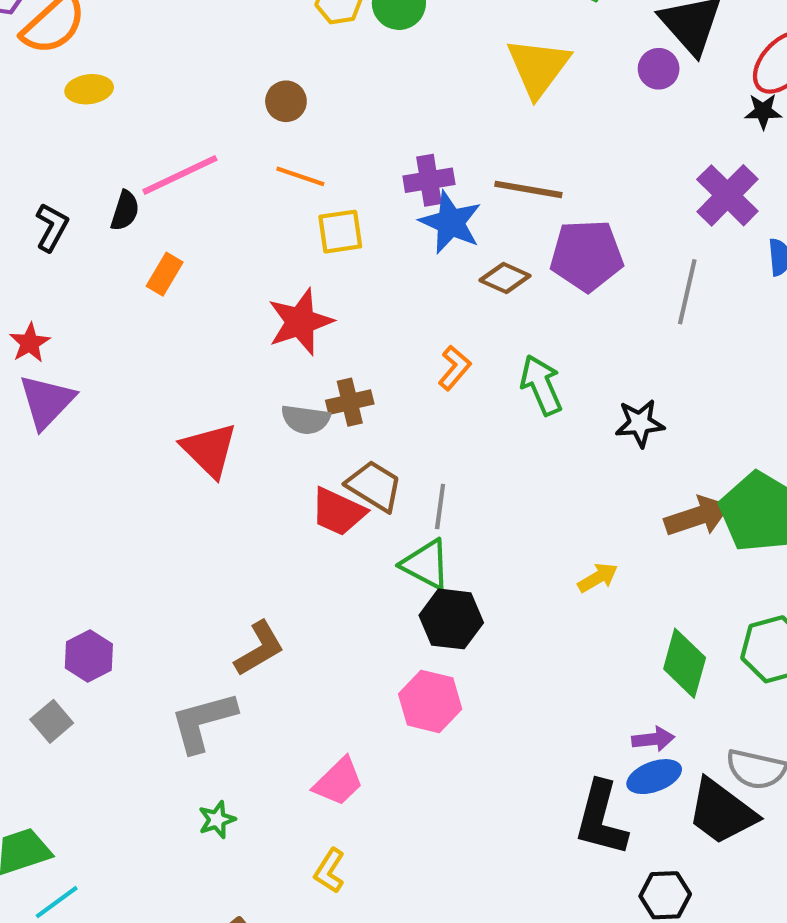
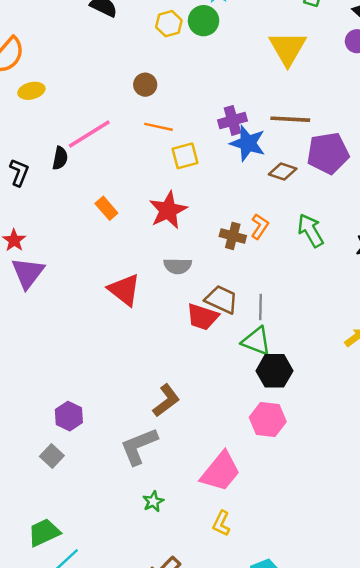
orange rectangle: (165, 274) -> (106, 208), moved, turned -65
brown cross: (350, 402) -> (233, 236), moved, turned 35
pink trapezoid: (338, 782) -> (221, 472), size x1.4

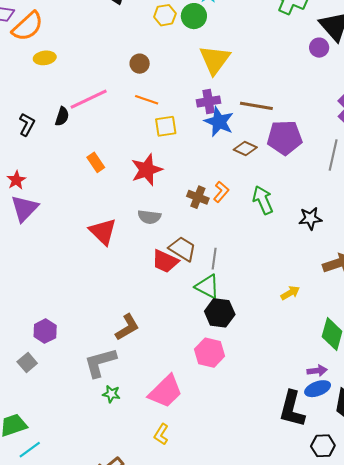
yellow triangle: (288, 48) -> (215, 60), moved
green star: (153, 502) -> (111, 394), moved, turned 30

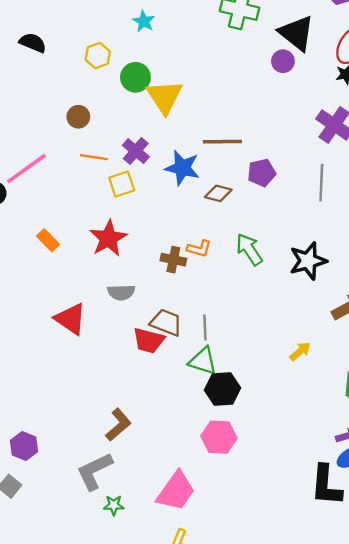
green circle: (194, 16) -> (135, 77), moved
purple cross: (209, 101) -> (136, 151), moved, turned -30
purple pentagon: (285, 138) -> (262, 173), size x0.7
orange L-shape: (221, 192) -> (199, 249), turned 75
black star: (310, 218) -> (308, 261), size x1.4

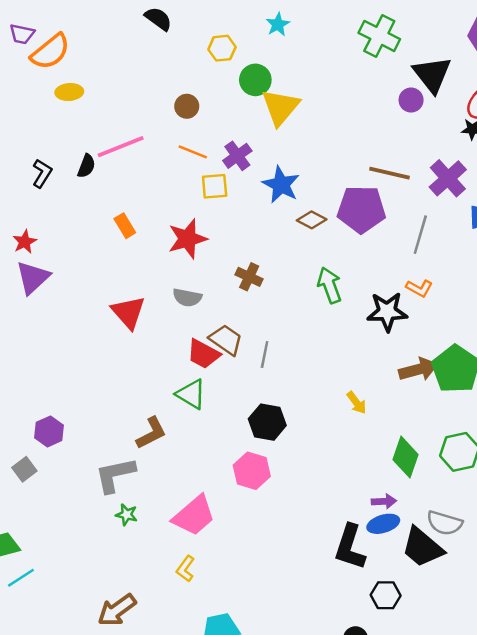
brown line: (222, 142) -> (390, 173), moved
purple pentagon: (262, 173) -> (361, 209), size x1.6
orange L-shape: (199, 249) -> (419, 288), moved
yellow arrow: (300, 351) -> (357, 403), turned 80
green triangle: (203, 361) -> (191, 394), moved

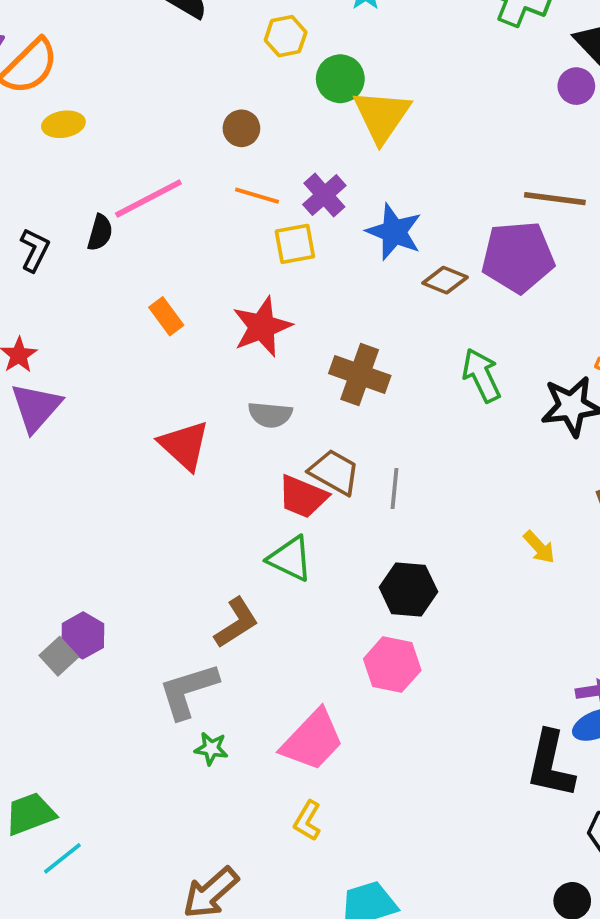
brown cross: (249, 277) -> (360, 375), size x1.4
gray square: (24, 469) -> (59, 656), moved

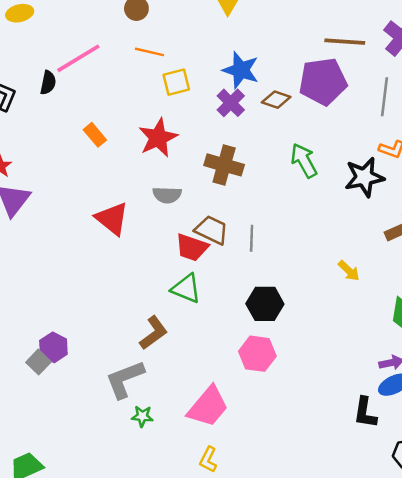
purple cross: (324, 195) -> (231, 103), moved
black L-shape: (550, 764) -> (365, 413), size x0.7

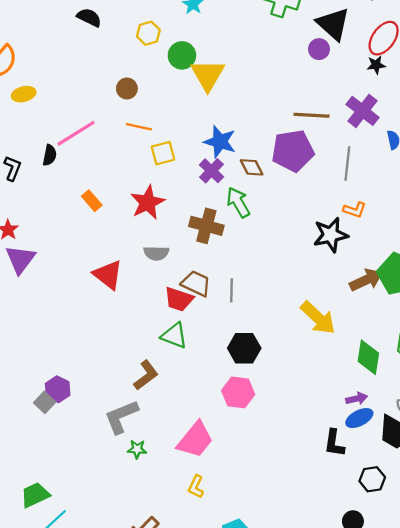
brown diamond: (276, 100) -> (252, 167), turned 45
green arrow: (304, 160) -> (238, 202), moved
yellow arrow: (349, 271) -> (318, 318), size x1.8

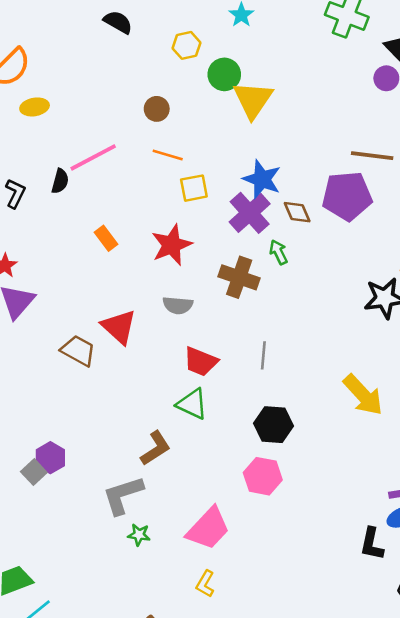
purple cross: (211, 171) -> (250, 213), size x1.4
green arrow: (238, 202) -> (278, 252), size x0.7
brown trapezoid: (196, 284) -> (78, 351), moved

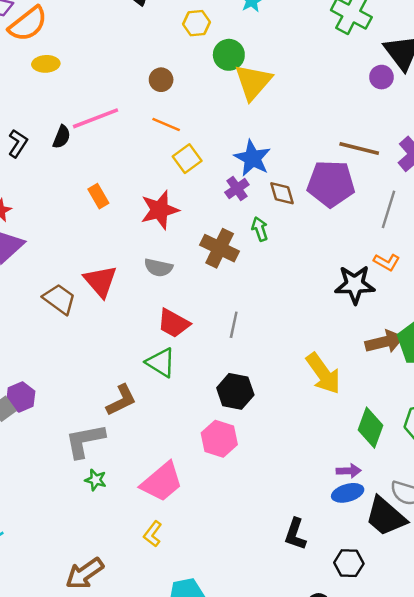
yellow square: (194, 188) -> (187, 159), turned -32
purple cross: (250, 213) -> (237, 189), size x0.6
black L-shape: (372, 544) -> (295, 534), moved

